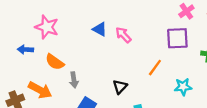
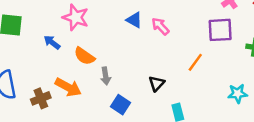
blue arrow: (25, 50) -> (52, 42), turned 35
cyan star: (183, 87) -> (238, 93), moved

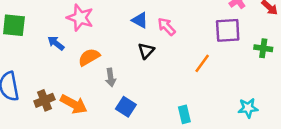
orange semicircle: (84, 56) -> (89, 57), turned 115
black triangle: (157, 83) -> (146, 51), moved
orange arrow: (68, 87) -> (74, 104), moved
cyan star: (238, 93) -> (248, 108), moved

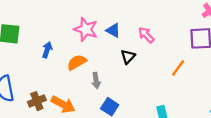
pink star: (80, 18) -> (86, 29), moved
blue triangle: (140, 20) -> (113, 30), moved
blue arrow: (56, 43) -> (47, 50), turned 70

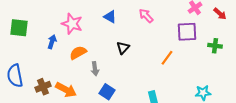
pink star: (86, 29) -> (72, 24), moved
blue triangle: (113, 30) -> (110, 17), moved
pink arrow: (146, 35) -> (146, 16), moved

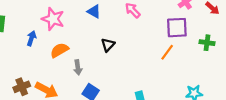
orange line: (167, 58) -> (167, 52), moved

